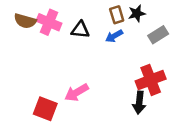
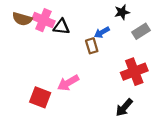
brown rectangle: (117, 15) -> (92, 46), moved
black triangle: (80, 30) -> (61, 27), moved
black arrow: (139, 103) -> (124, 108), moved, turned 36

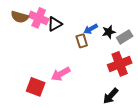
black star: (122, 12) -> (109, 32), moved
black triangle: (61, 27) -> (55, 24), turned -35
gray rectangle: (141, 31) -> (125, 37), moved

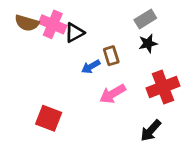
blue arrow: (91, 29) -> (91, 67), moved
gray rectangle: (125, 37) -> (145, 19), moved
pink arrow: (61, 74) -> (113, 94), moved

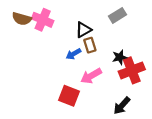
black triangle: (74, 33) -> (83, 30), moved
black star: (148, 43) -> (120, 57), moved
red square: (49, 118) -> (69, 96), moved

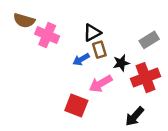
gray rectangle: (117, 15) -> (149, 40), moved
pink cross: (43, 20) -> (47, 35), moved
black star: (120, 57) -> (121, 63), moved

